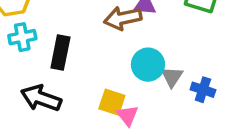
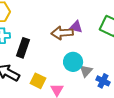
yellow square: (112, 102) -> (38, 81), moved

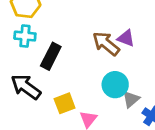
brown arrow: (62, 33) -> (106, 44), turned 35
yellow square: (38, 81) -> (65, 103), turned 35

